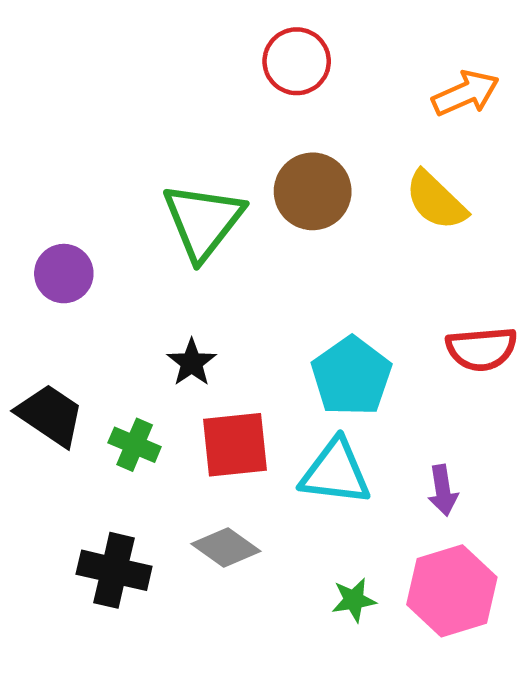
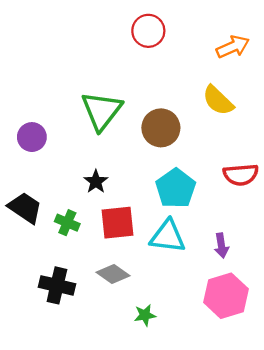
brown circle: (313, 191) -> (161, 128), moved
green star: (354, 600) -> (145, 315), moved

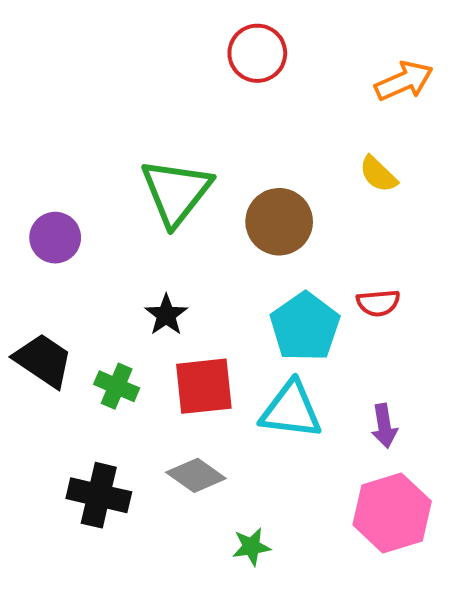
yellow semicircle: (218, 100) -> (378, 174), size x0.7
red semicircle: (241, 175) -> (378, 303), moved, size x0.7

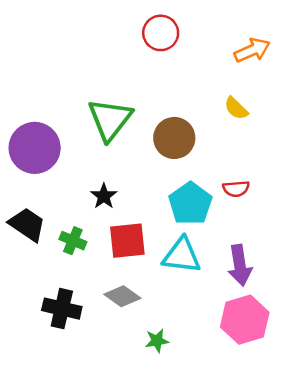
purple circle: (55, 238) -> (35, 148), size x1.6
purple arrow: (384, 426) -> (240, 265), size x1.5

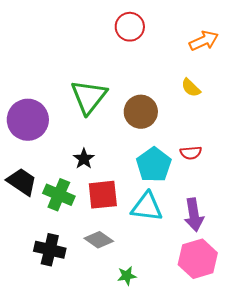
green cross: (73, 241) -> (59, 195), size x1.4

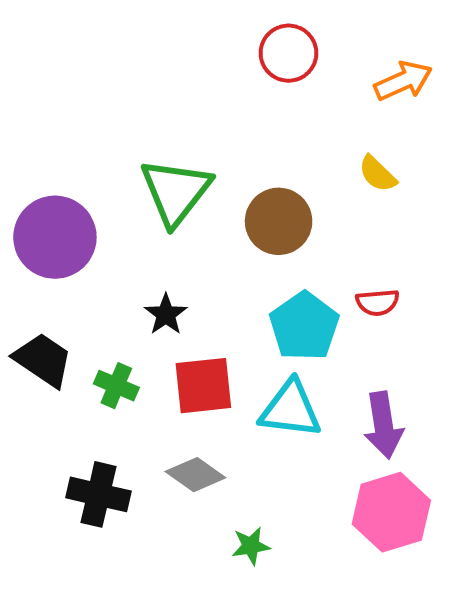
red circle: (130, 27) -> (288, 53), moved
green cross: (59, 195) -> (116, 386), size x0.7

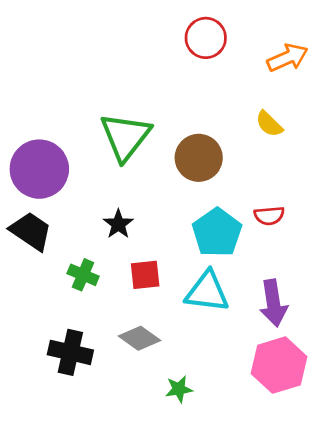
black trapezoid: (43, 360) -> (31, 231), moved
red square: (203, 386) -> (145, 275), size x0.7

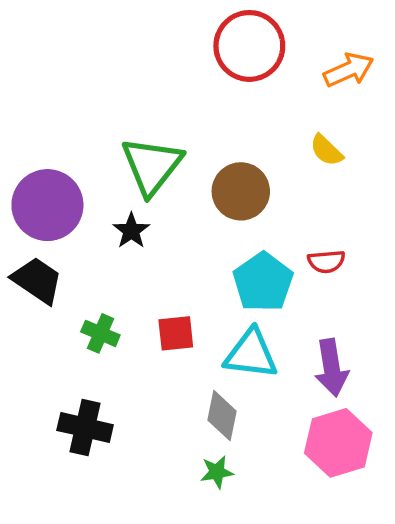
red circle: (206, 38) -> (249, 46), size x1.4
black star: (118, 224) -> (131, 231), moved
gray diamond: (139, 338) -> (222, 416), moved, turned 66

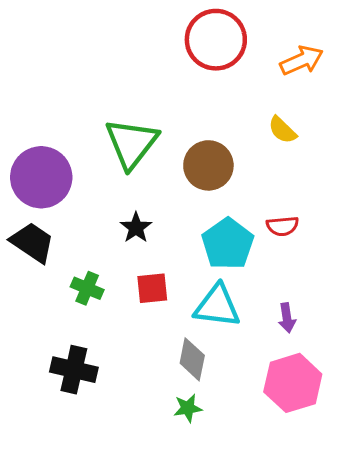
black star: (131, 231) -> (136, 228), moved
purple arrow: (331, 368) -> (287, 318), size x0.6

